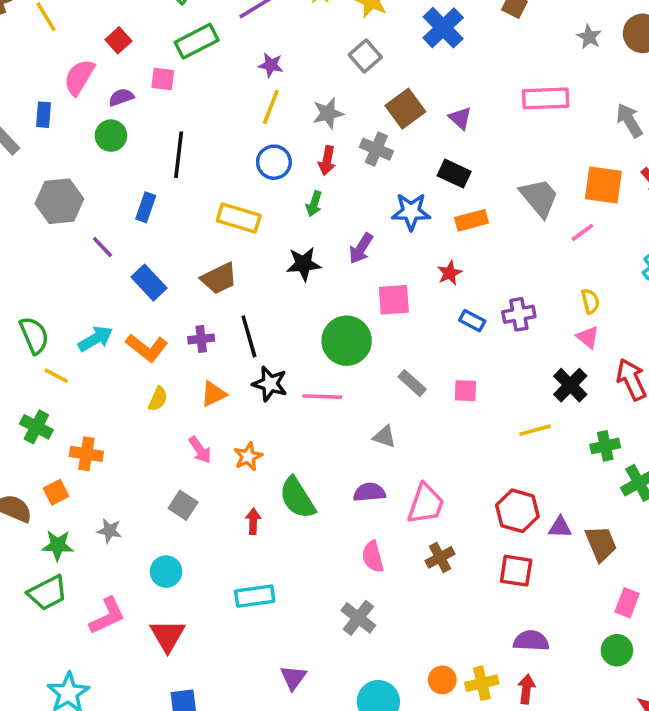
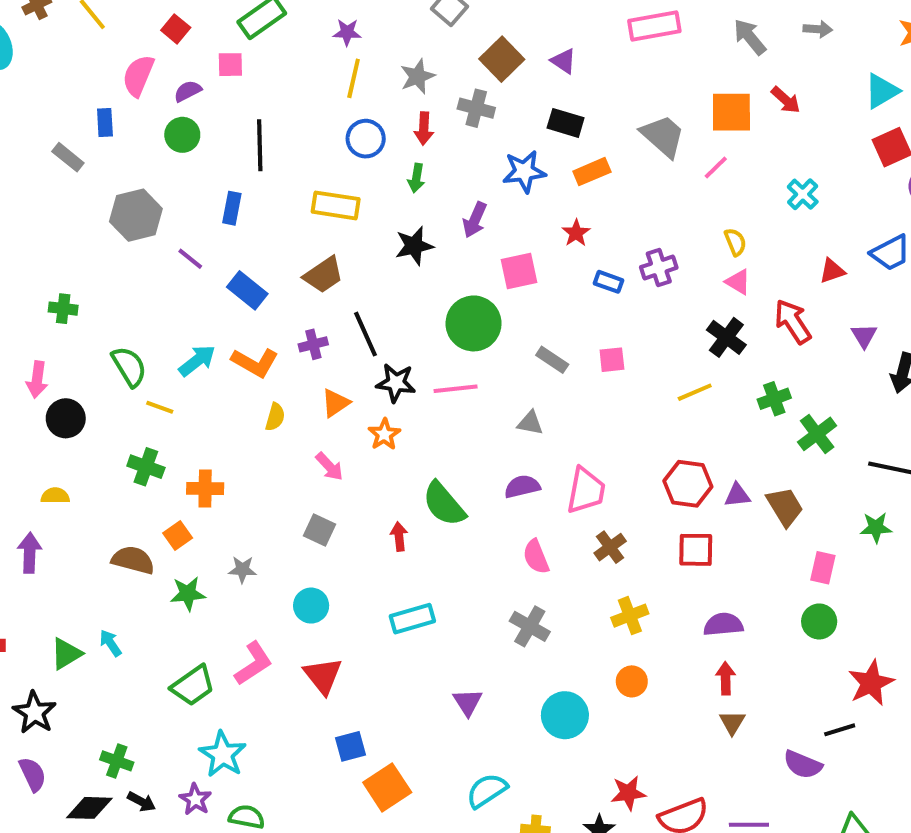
orange star: (248, 456) -> (384, 434), moved
green trapezoid: (48, 593) -> (193, 686), moved
yellow cross: (482, 683) -> (630, 616), moved

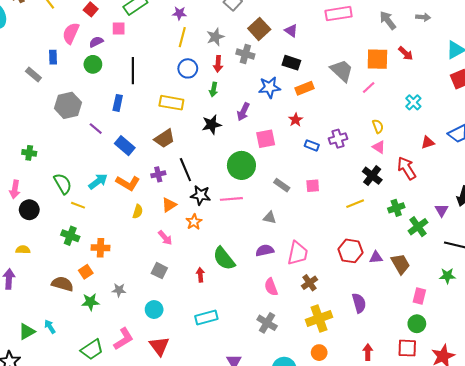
purple triangle: (864, 336) -> (442, 210), moved
red square: (696, 550) -> (407, 348), moved
yellow cross: (630, 616) -> (319, 318), size x1.4
purple semicircle: (723, 624) -> (359, 303), moved, turned 78

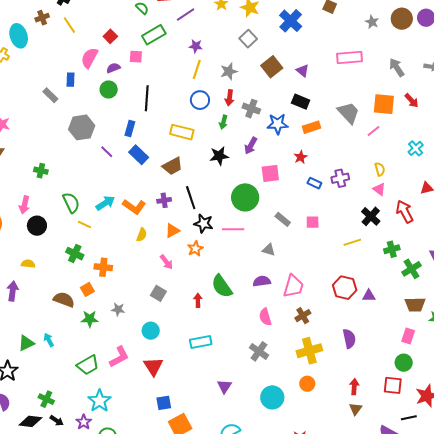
gray cross: (245, 54) -> (251, 109), moved
blue rectangle: (125, 146) -> (139, 155), moved
brown trapezoid: (400, 264) -> (415, 305), moved, turned 115

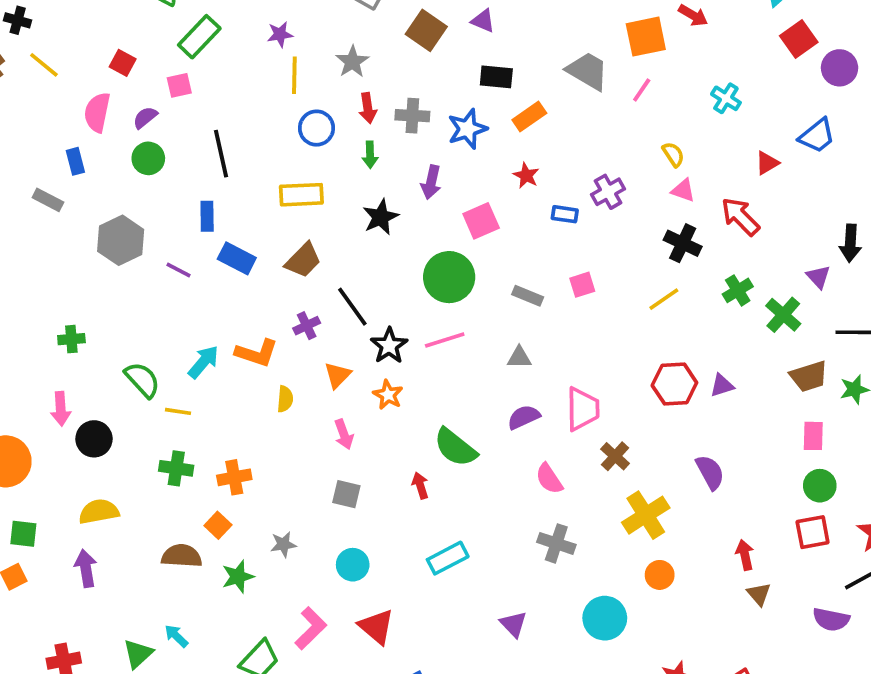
black star: (204, 223) -> (389, 346), turned -30
pink arrow: (166, 262) -> (344, 434), turned 35
yellow semicircle: (28, 264) -> (99, 512), size x1.5

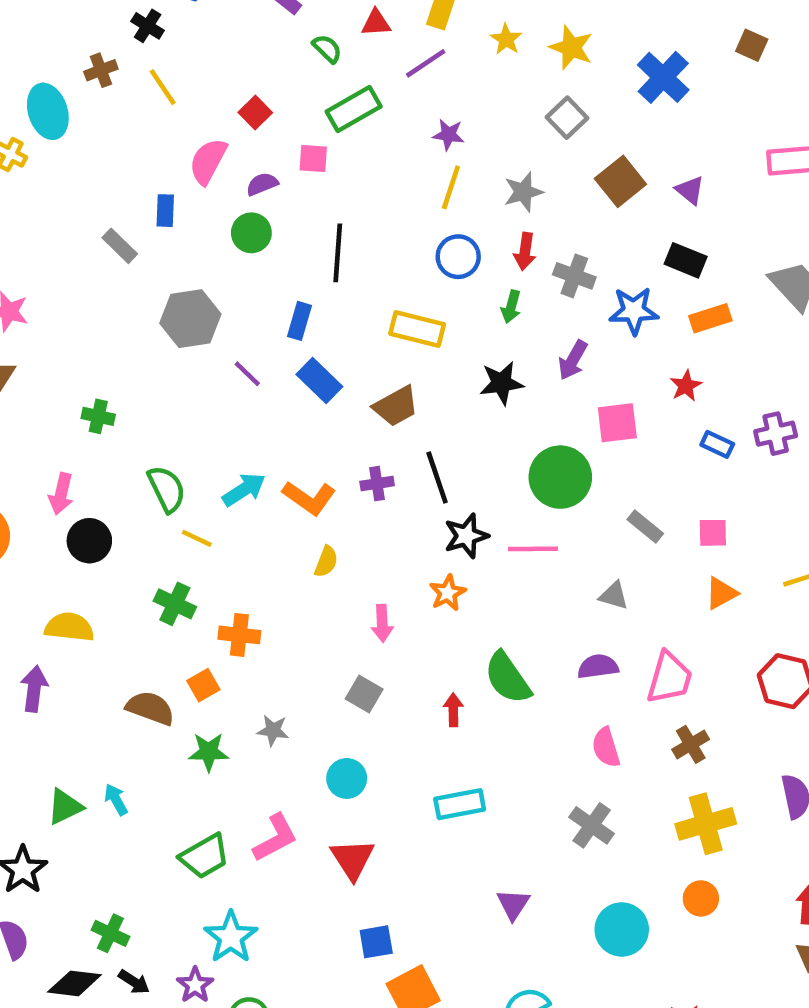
orange triangle: (338, 375) -> (721, 593), moved

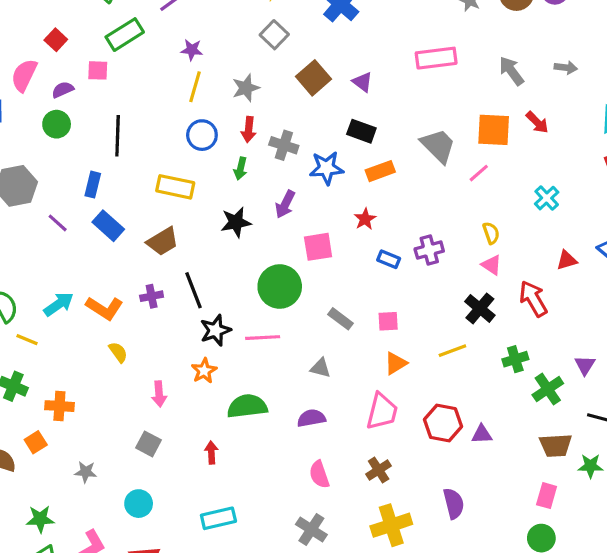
yellow semicircle: (326, 562) -> (118, 352), turned -55
green semicircle: (508, 678) -> (247, 406), moved, turned 120
pink trapezoid: (669, 678) -> (382, 411), moved
green star: (209, 752) -> (40, 519), moved

